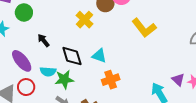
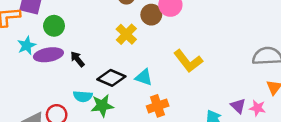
yellow L-shape: (144, 28) -> (188, 61), moved
black diamond: (72, 56) -> (111, 78), turned -50
purple ellipse: (22, 61) -> (48, 55), moved, turned -60

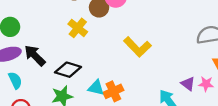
black arrow: (77, 59) -> (35, 56), size x1.5
cyan triangle: (144, 77) -> (96, 88), moved
cyan semicircle: (83, 96) -> (15, 80), moved, turned -114

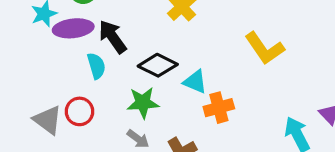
cyan semicircle: (15, 80) -> (96, 66), moved
cyan triangle: (96, 88) -> (195, 82), moved

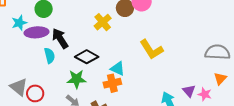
cyan triangle: (195, 82) -> (118, 69), moved
orange cross: (219, 108) -> (112, 83), moved
red circle: (79, 111) -> (35, 93), moved

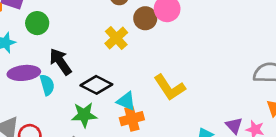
purple ellipse: (36, 32) -> (24, 73), moved
yellow L-shape: (151, 49) -> (169, 87), moved
cyan triangle: (118, 69) -> (126, 101), moved

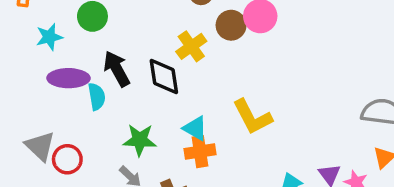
black diamond: (96, 85) -> (164, 76), moved, turned 48

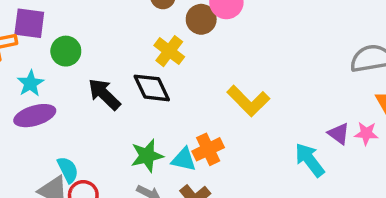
purple ellipse: (68, 78) -> (35, 116), moved
cyan semicircle: (97, 97) -> (68, 170), moved
cyan triangle: (195, 128) -> (184, 159), moved

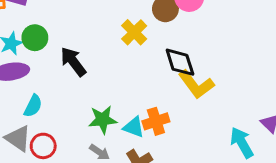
green circle: (66, 51) -> (35, 38), moved
black diamond: (152, 88) -> (180, 62), moved
cyan semicircle: (68, 170) -> (33, 106), moved, turned 45

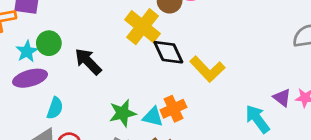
yellow cross: (134, 32) -> (143, 27), size x1.4
black diamond: (180, 62) -> (168, 52), moved

